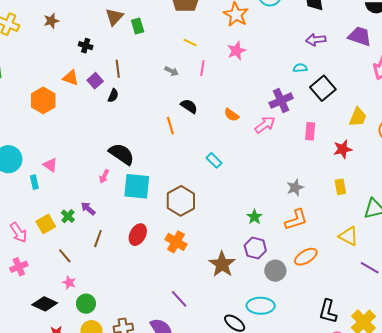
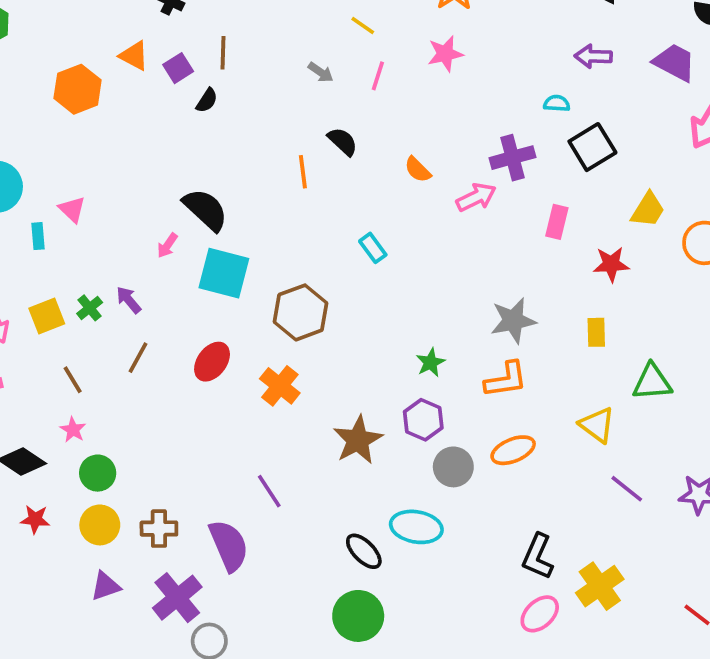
gray star: (295, 187) -> (513, 321), size x1.4

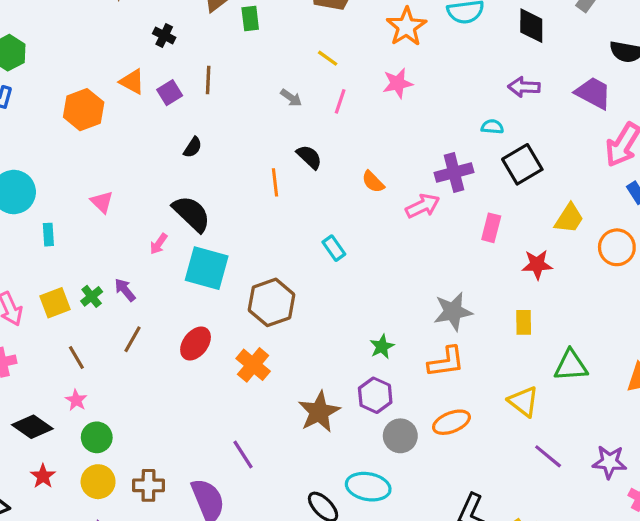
black semicircle: (207, 100) -> (193, 147), moved
pink triangle: (72, 209) -> (102, 202), moved
red star: (35, 519) -> (43, 476), turned 30

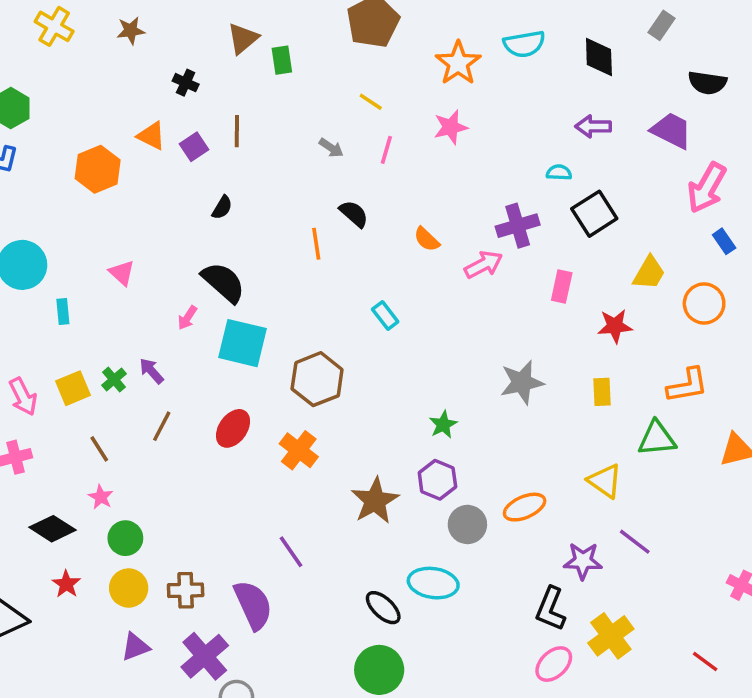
orange L-shape: (446, 362) -> (687, 385), moved
purple star: (609, 462) -> (583, 561), moved

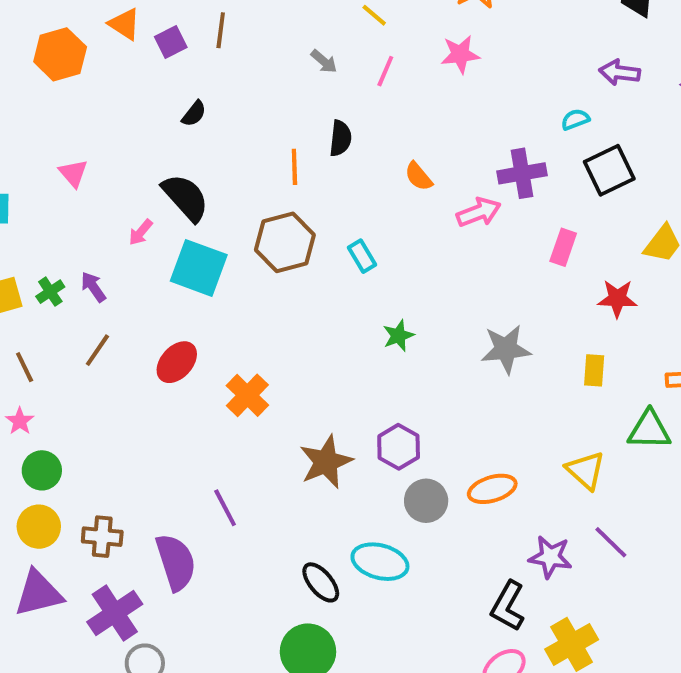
cyan semicircle: (559, 172) -> (575, 119), turned -30
black semicircle: (354, 214) -> (340, 138), turned 48
brown hexagon: (317, 379) -> (285, 242), moved
green star: (443, 425) -> (398, 336), moved
purple triangle: (135, 647) -> (38, 593), size x1.5

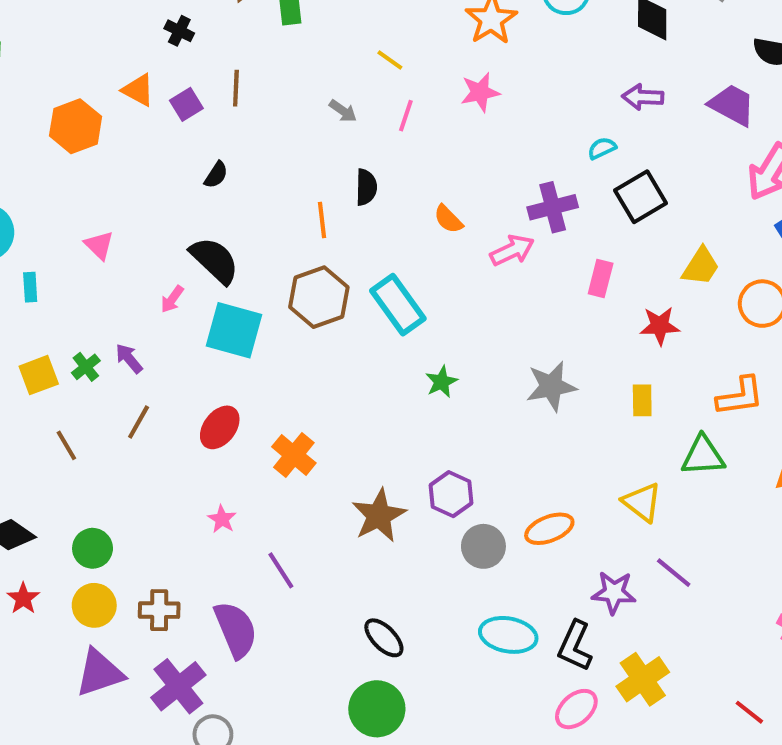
cyan rectangle: (362, 256) -> (398, 305), size x1.8
pink star: (20, 421) -> (222, 519), moved
cyan ellipse: (380, 562) -> (508, 635), moved

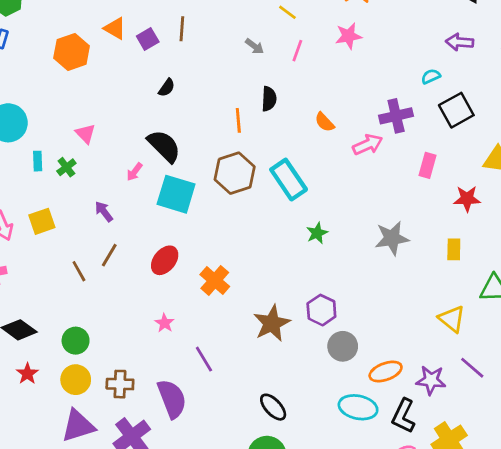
green cross: (86, 367) -> (66, 167), moved
brown line: (66, 445) -> (79, 271), moved
orange ellipse: (549, 529) -> (386, 372), moved

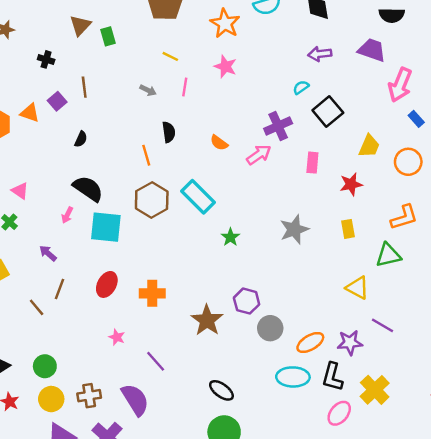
orange triangle: (115, 28) -> (30, 113), moved
pink star: (349, 36) -> (225, 67), turned -30
orange cross: (215, 280) -> (152, 293), turned -30

